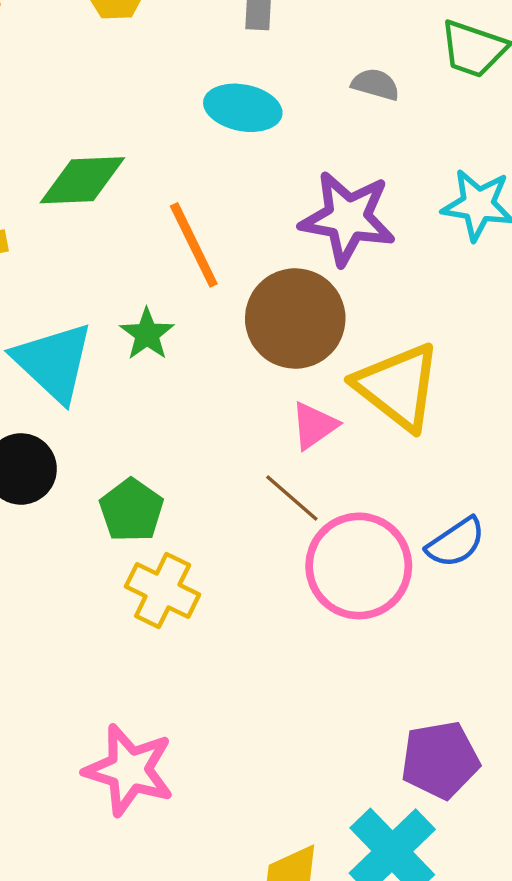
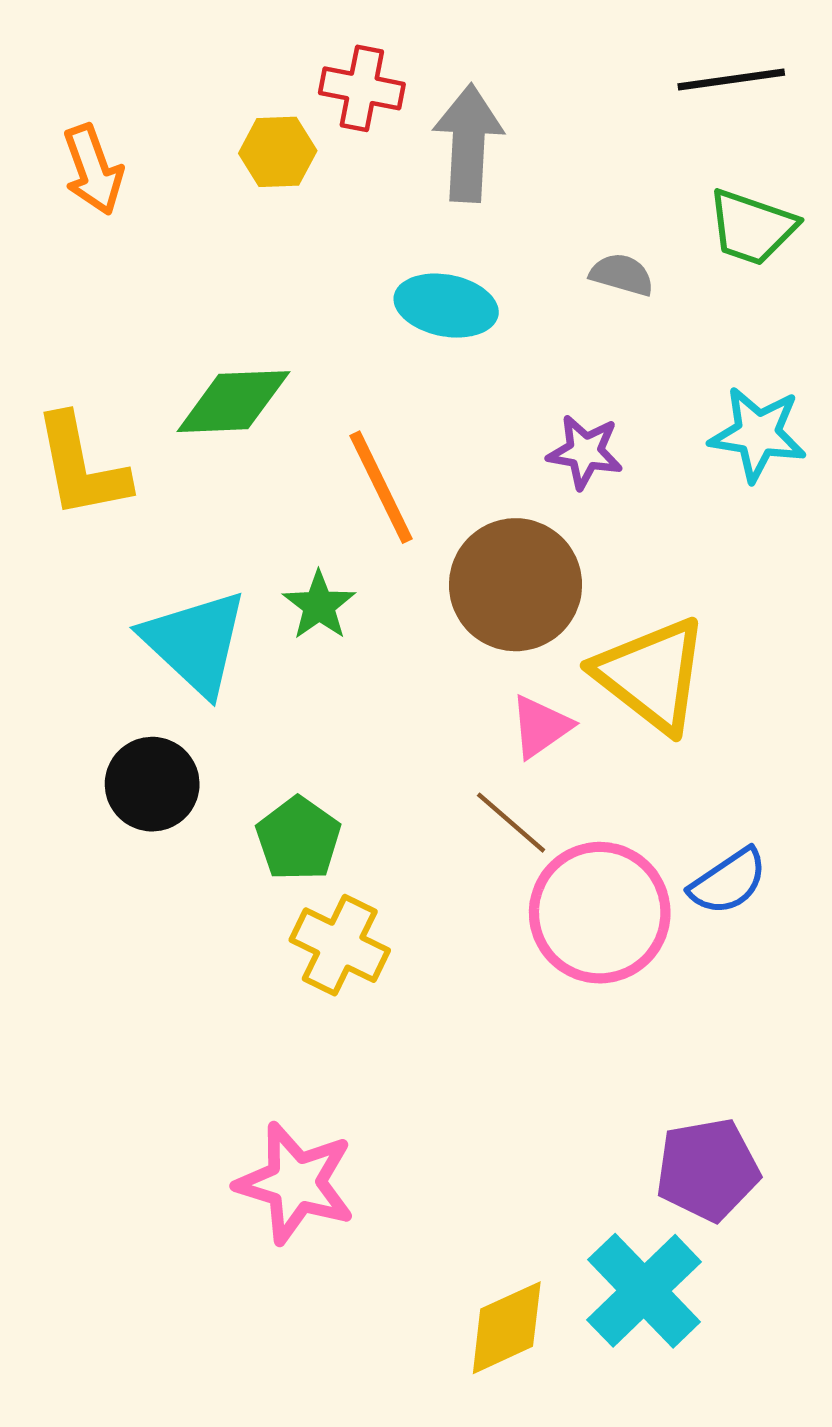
purple star: (348, 218) -> (585, 452), size x0.6

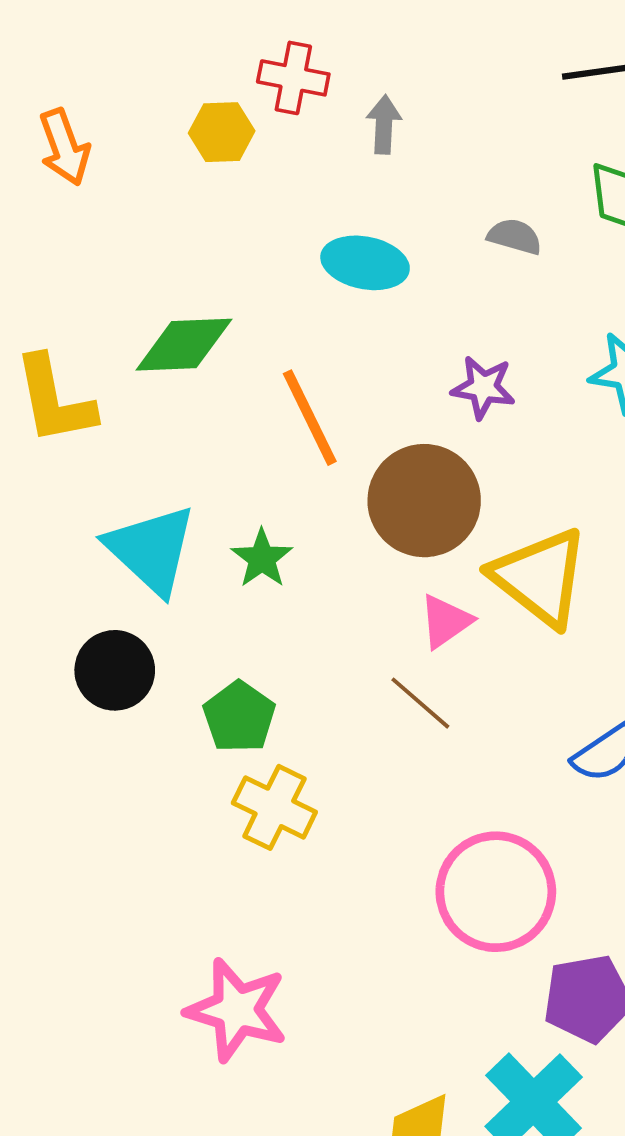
gray arrow: (468, 143) -> (384, 125), size x0.6
green star: (319, 605) -> (262, 558), moved
pink circle: (600, 913) -> (496, 892), moved

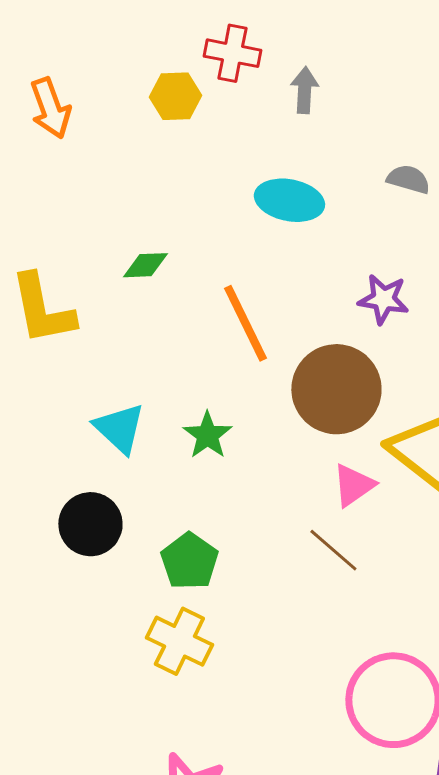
green diamond: (184, 345) -> (145, 265), size x0.6
cyan triangle: (151, 550) -> (119, 428), size x0.7
yellow cross: (274, 807) -> (179, 641), moved

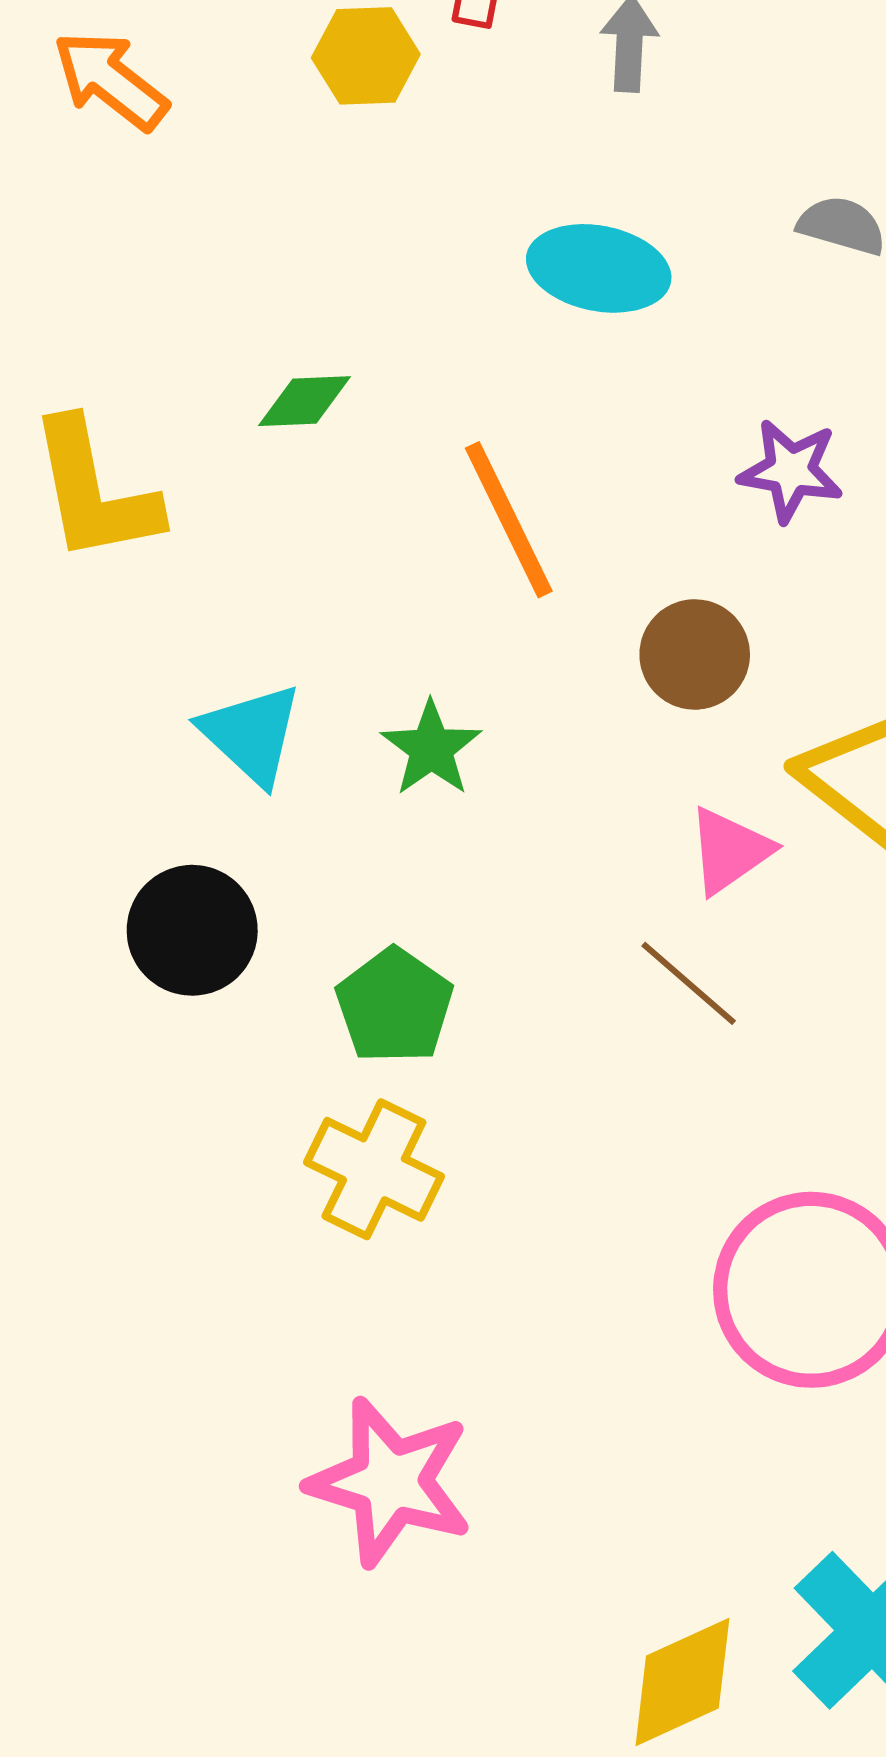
orange arrow: (50, 108) -> (110, 80), turned 148
brown circle: (336, 389) -> (695, 654), size x0.6

